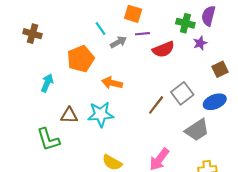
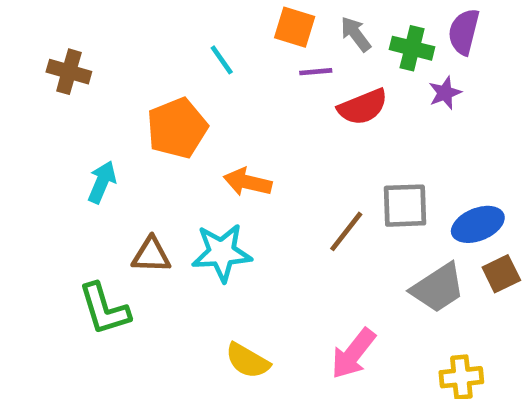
gray arrow: (118, 42) -> (356, 34), moved, turned -98
brown square: (220, 69) -> (501, 274), moved
gray square: (182, 93) -> (405, 206), turned 35

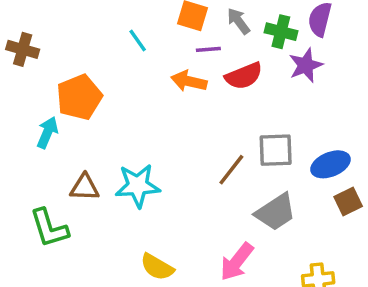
purple star: (445, 93) -> (306, 65), size x1.4
orange pentagon: (177, 128) -> (79, 97), moved
orange arrow: (248, 182) -> (189, 81), moved
gray trapezoid: (438, 288) -> (276, 212), moved

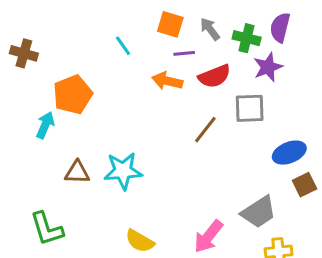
gray square: (276, 150) -> (250, 108), moved
brown line: (231, 170) -> (205, 130), moved
gray trapezoid: (276, 212) -> (259, 212), moved
green L-shape: (49, 228) -> (47, 229), moved

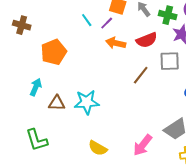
purple line: (184, 53) -> (107, 23), moved, turned -40
cyan arrow: (45, 125) -> (36, 87), moved

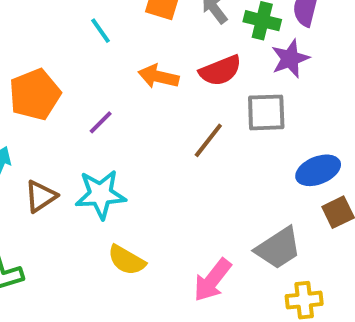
purple line: (107, 23) -> (101, 122), moved
brown triangle: (57, 103) -> (41, 196), turned -36
yellow semicircle: (98, 148) -> (127, 260), moved

